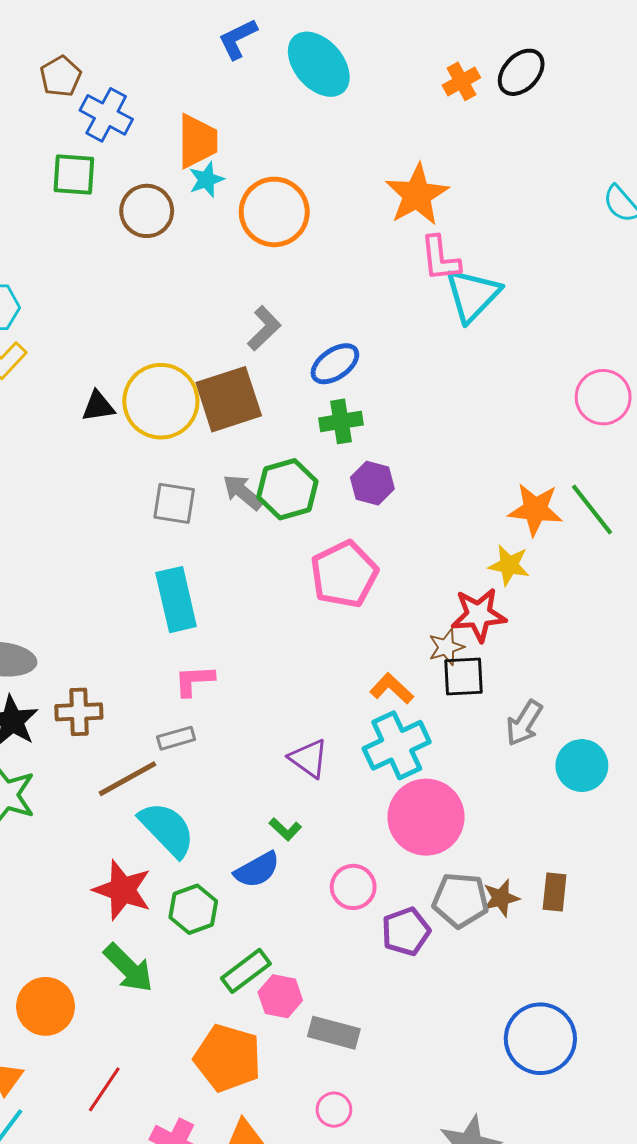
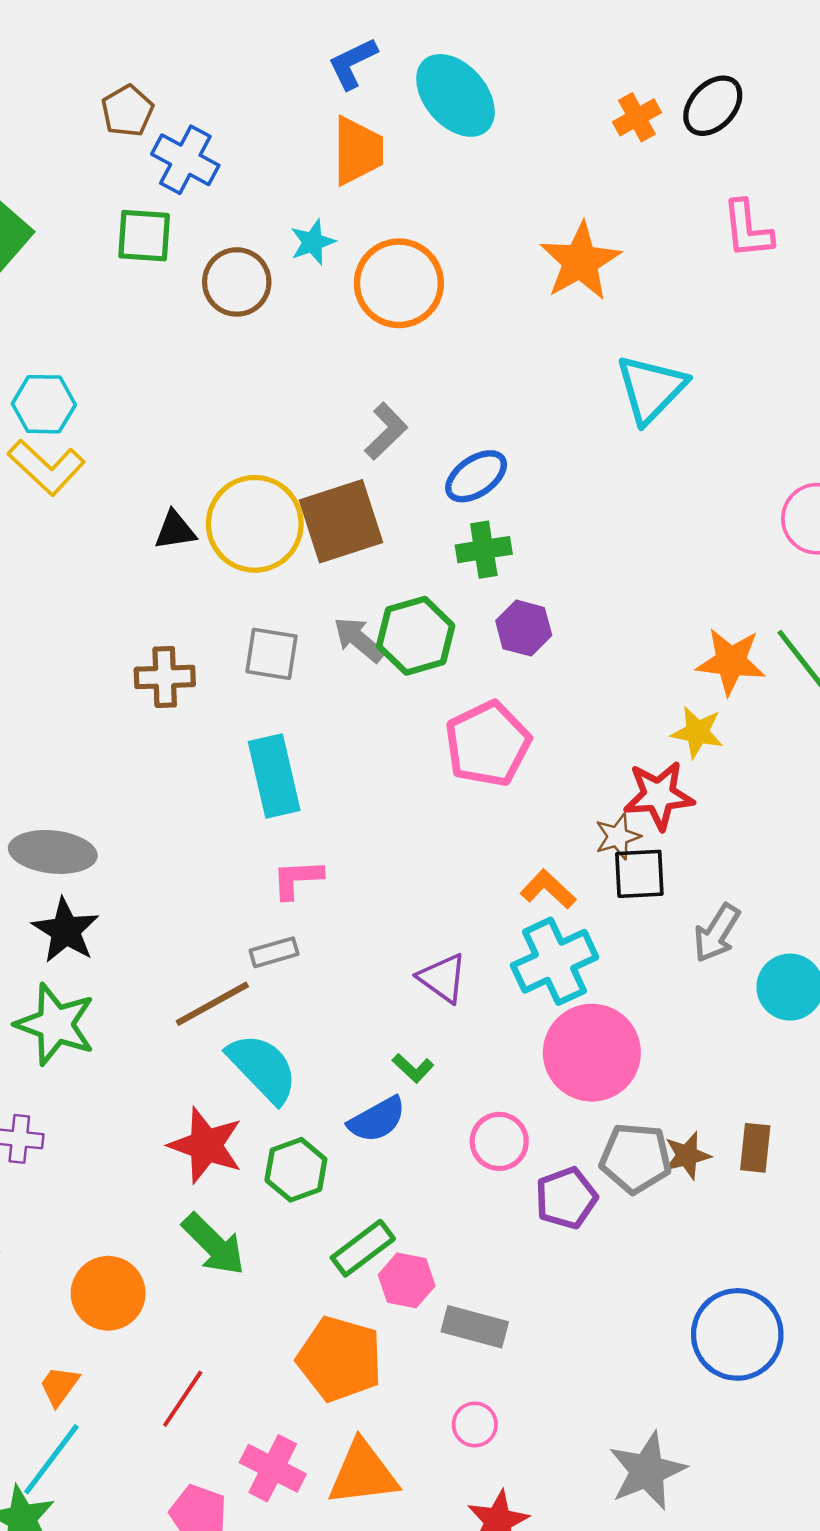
orange trapezoid: (197, 141) -> (358, 151), moved
pink L-shape: (440, 259) -> (748, 229), moved
brown cross: (79, 712) -> (165, 677), moved

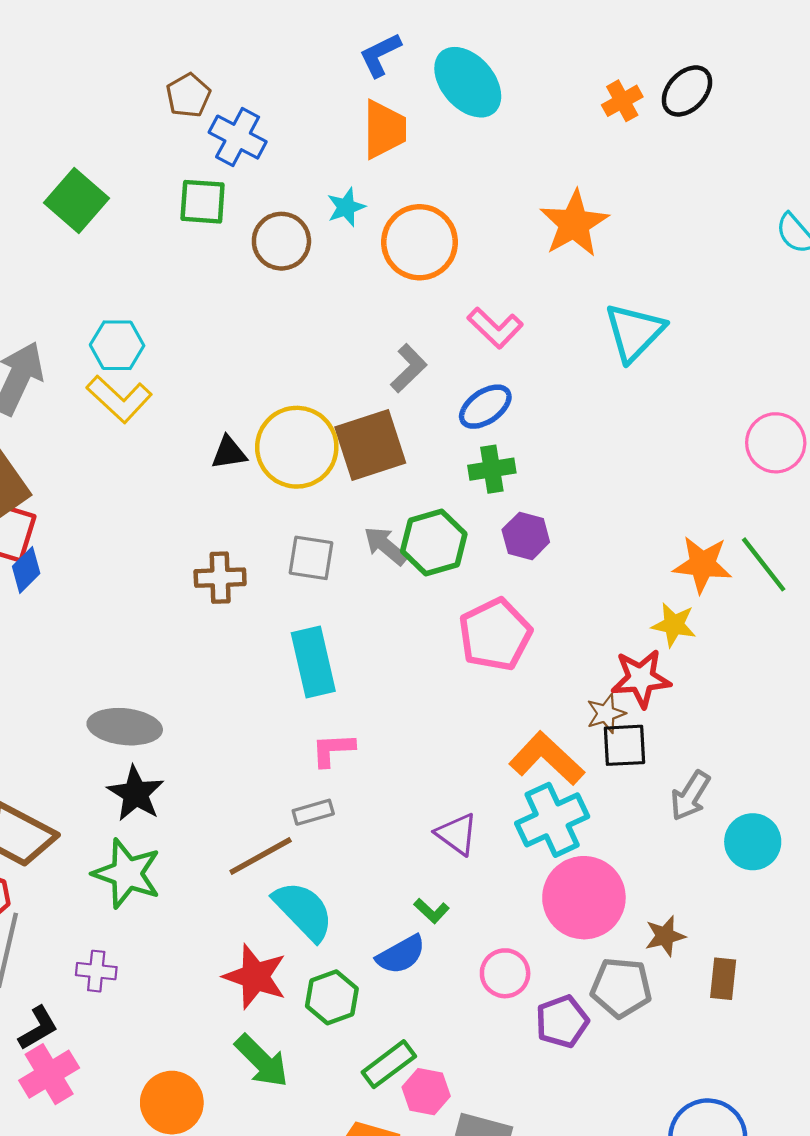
pink L-shape: (748, 229) -> (495, 328), moved, turned -40
orange L-shape: (548, 889) -> (547, 758), size x1.6
brown star: (687, 1156) -> (665, 936), moved

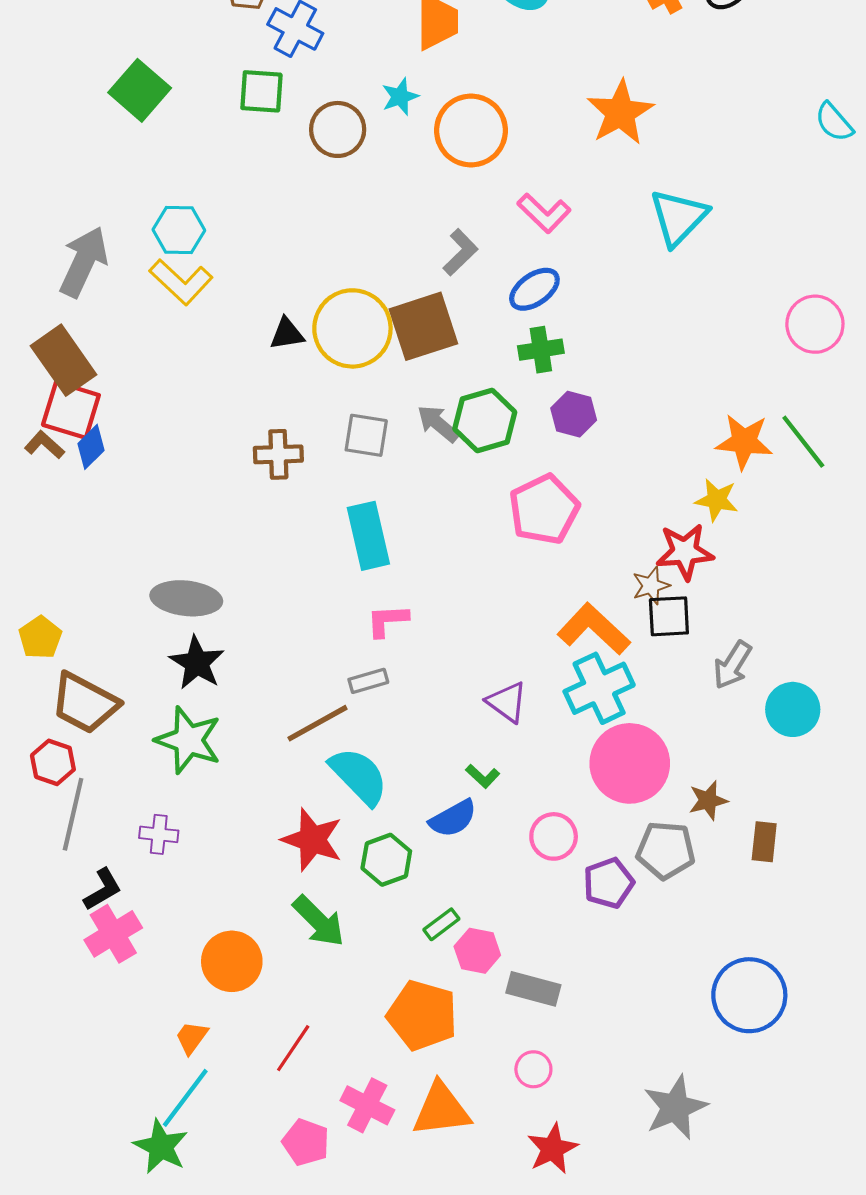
green rectangle: (389, 1064) -> (441, 924), size x0.7

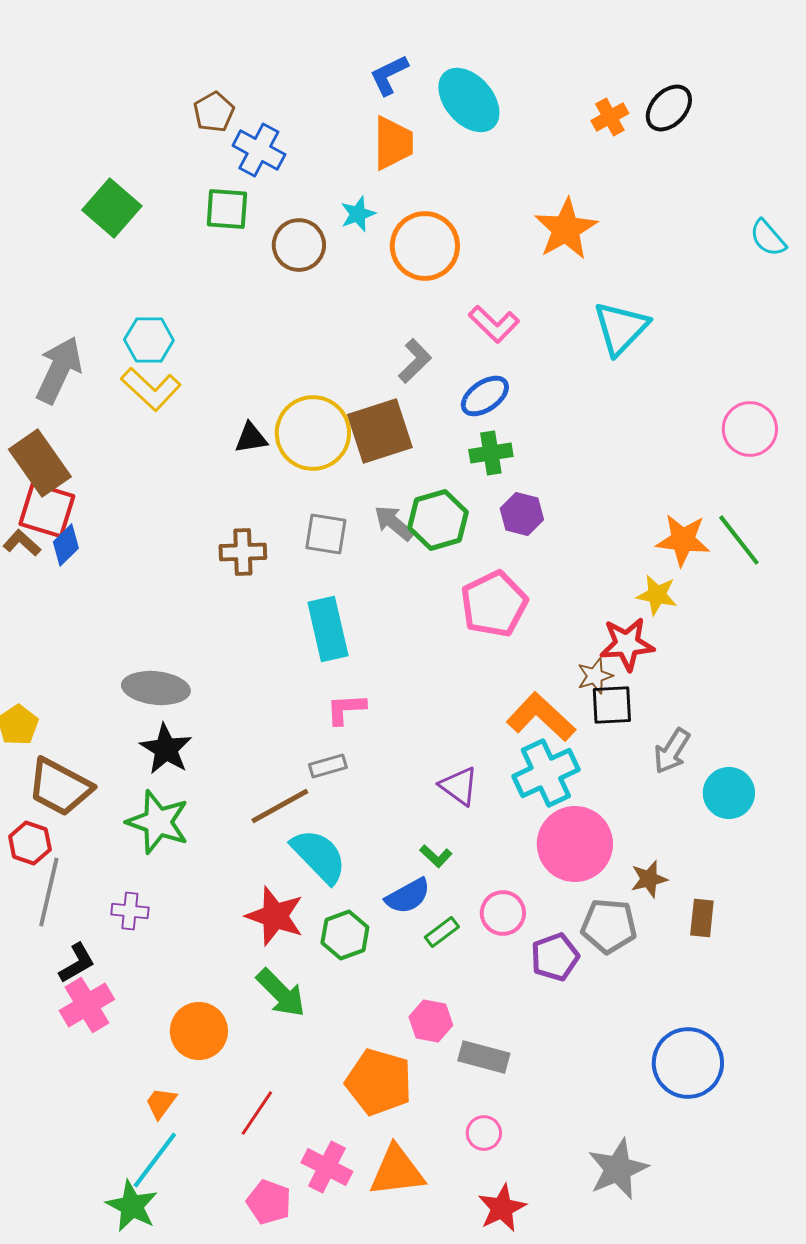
green rectangle: (441, 924) -> (442, 932), moved

